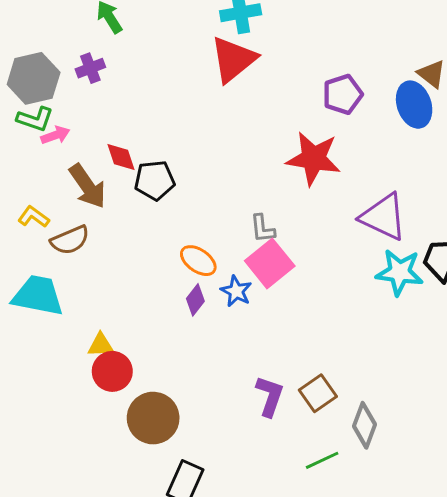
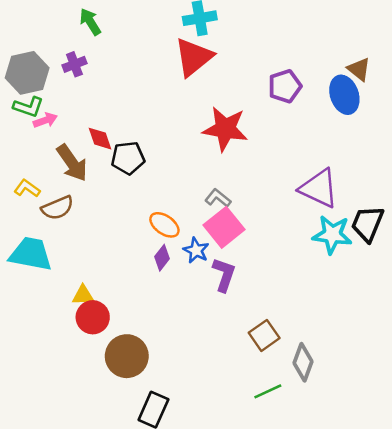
red star: (313, 158) -> (225, 129), moved
gray L-shape: (262, 228) -> (218, 198), turned 135
purple L-shape: (270, 396) -> (224, 275), moved

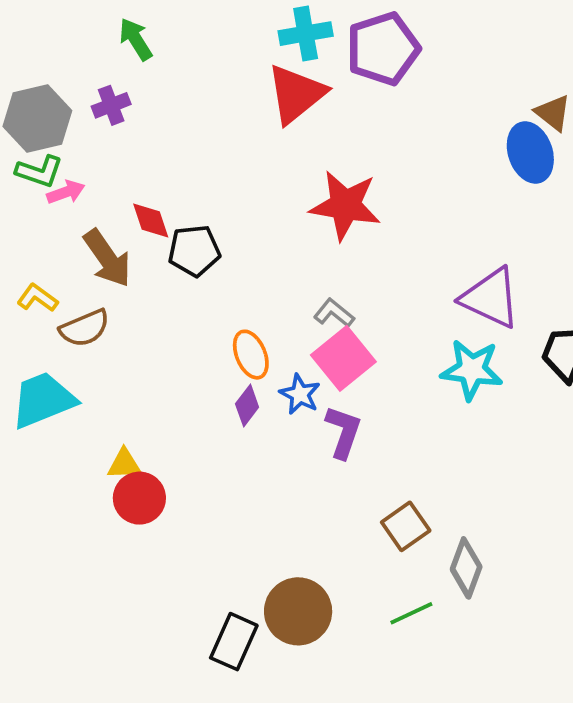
purple pentagon: (285, 86) -> (383, 49), moved, size x1.4
orange ellipse: (164, 225) -> (251, 355), turned 32
cyan star: (332, 235) -> (472, 370), moved
cyan trapezoid: (31, 254) -> (43, 400), turned -33
brown circle: (127, 356) -> (298, 611), moved

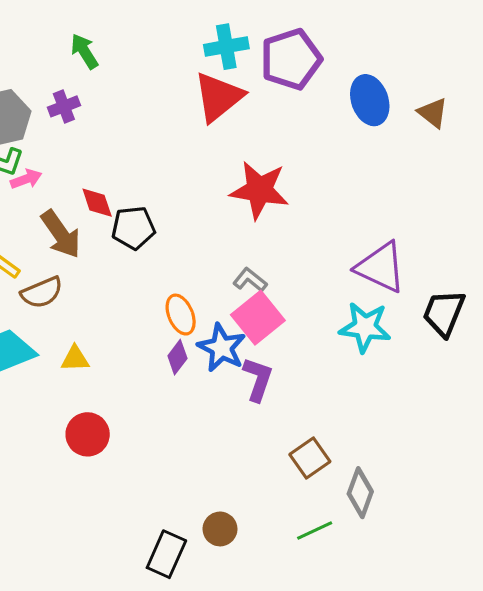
blue ellipse: (530, 153) -> (370, 100), moved
blue star: (300, 394) -> (222, 348), size x1.4
yellow triangle: (124, 464) -> (75, 359), moved
brown circle: (298, 611) -> (220, 529), size x0.6

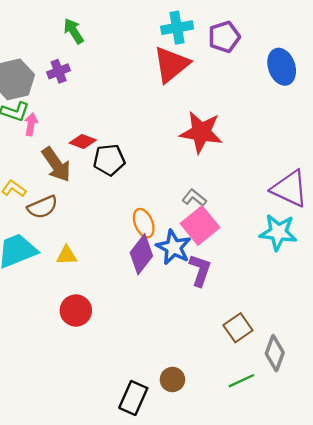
purple pentagon: (291, 59) -> (224, 37), size x0.7
pink arrow: (26, 179) -> (31, 124), turned -60
red diamond: (97, 203) -> (83, 141), turned -50
purple diamond: (177, 357) -> (141, 254), size x1.6

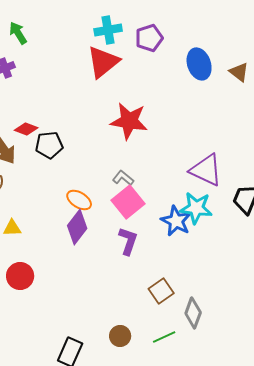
orange ellipse: (144, 223) -> (79, 200), turned -35
blue star: (174, 247) -> (176, 221), moved
brown circle: (172, 380) -> (120, 336), moved

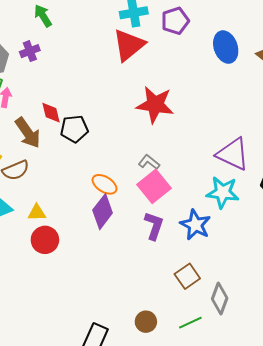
red diamond: (26, 129) -> (51, 113), turned 55
blue star: (176, 221) -> (195, 225), moved
red circle: (20, 276) -> (45, 240), moved

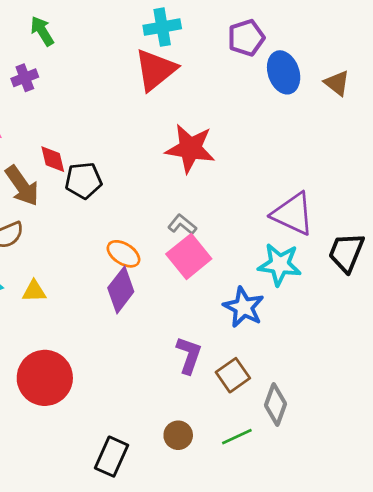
purple pentagon: (175, 21) -> (246, 38), moved
purple L-shape: (154, 226) -> (189, 355), moved
red circle: (45, 240) -> (45, 378), moved, size x1.5

